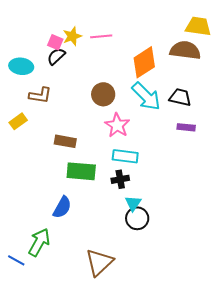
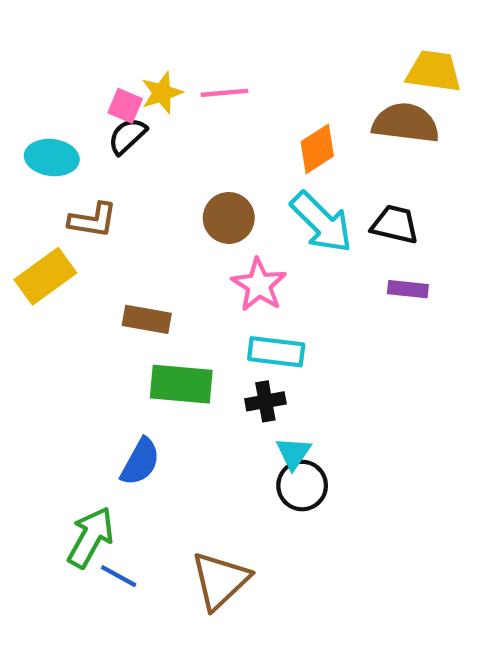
orange diamond: (144, 62) -> (317, 149), size x0.7
yellow rectangle: (18, 121) -> (45, 276), size x1.5
blue line: (16, 260) -> (119, 576), moved

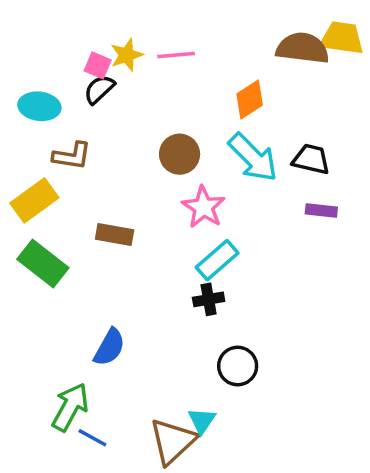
brown semicircle: (406, 123) -> (303, 48), moved
cyan rectangle: (276, 352) -> (217, 260), turned -48
green rectangle: (181, 384) -> (43, 263), moved, turned 33
cyan triangle: (293, 453) -> (202, 421), moved

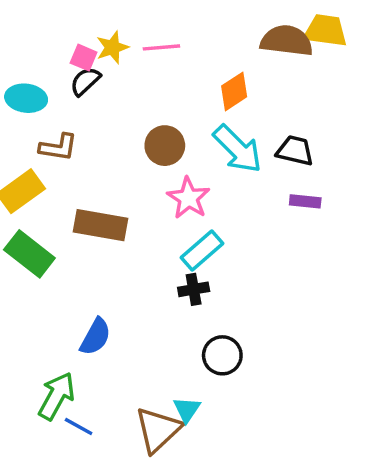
brown rectangle: (115, 234) -> (101, 225), size x1.4

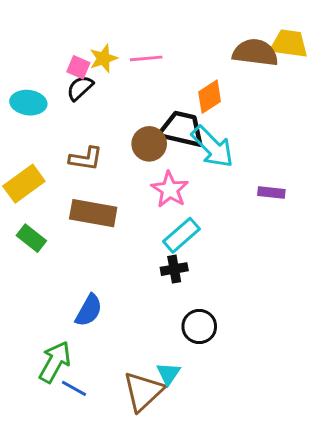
brown L-shape: (58, 147) -> (86, 159), moved
black trapezoid: (295, 151) -> (182, 129), moved, size x1.4
green rectangle: (29, 254) -> (31, 238), size x0.7

